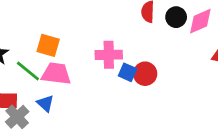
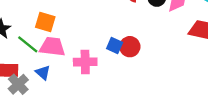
pink cross: (109, 55) -> (85, 62), moved

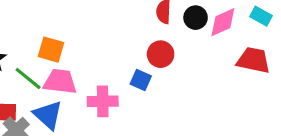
red circle: (130, 47) -> (161, 54), moved
blue triangle: (43, 73) -> (48, 115), size x1.5

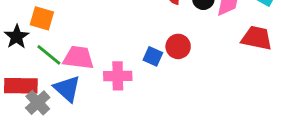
orange square: (51, 50) -> (42, 18), moved
red circle: (161, 54) -> (178, 46), moved

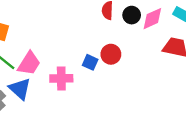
pink trapezoid: (78, 58) -> (29, 63), turned 115

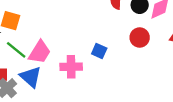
red circle: (111, 54) -> (140, 37), moved

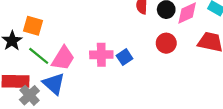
blue square: (99, 51) -> (124, 57), turned 32
pink cross: (71, 67) -> (101, 55), moved

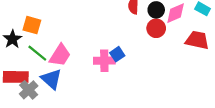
red circle: (166, 43) -> (156, 28), moved
pink cross: (101, 55) -> (104, 61), moved

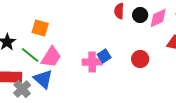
orange square: (32, 25) -> (40, 28), moved
red circle: (156, 28) -> (140, 59), moved

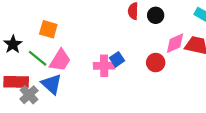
pink diamond: (158, 18) -> (175, 43), moved

